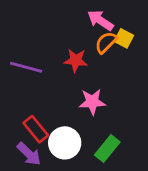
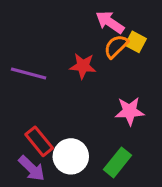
pink star: (92, 102) -> (130, 111), moved

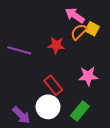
red rectangle: (39, 141) -> (53, 85), moved

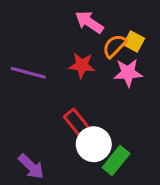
pink arrow: (75, 15) -> (89, 22), moved
pink star: (88, 76) -> (128, 73), moved
white circle: (48, 107) -> (94, 144), moved

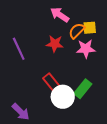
yellow square: (134, 41) -> (90, 28), turned -32
purple line: (28, 73) -> (19, 49), turned 50
green rectangle: (116, 161) -> (83, 89), moved

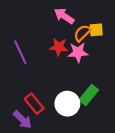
pink star: (86, 49) -> (78, 52), moved
red rectangle: (52, 83) -> (34, 104), moved

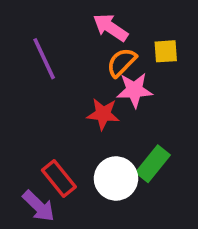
orange semicircle: (82, 33) -> (122, 62), moved
red star: (59, 47) -> (103, 114), moved
purple line: (20, 52) -> (44, 59), moved

